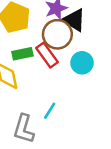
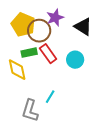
black triangle: (74, 20) -> (83, 27), moved
brown circle: (57, 34) -> (39, 31), moved

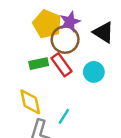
yellow pentagon: (23, 25) -> (47, 24), moved
brown circle: (39, 31) -> (65, 40), moved
yellow diamond: (17, 70) -> (30, 102), moved

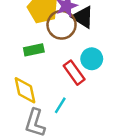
black triangle: (103, 32) -> (83, 17), moved
red rectangle: (61, 65) -> (74, 73), moved

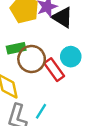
brown circle: (62, 25) -> (32, 59), moved
cyan line: (60, 105) -> (41, 111), moved

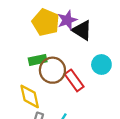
cyan circle: (71, 57) -> (101, 65), moved

